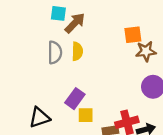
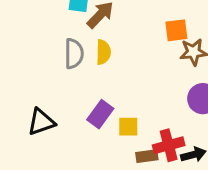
yellow square: (86, 115) -> (128, 127), moved
black triangle: (39, 118) -> (41, 122), moved

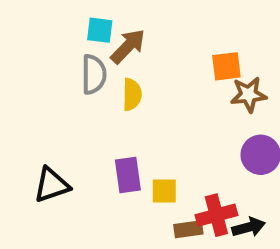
gray semicircle: (74, 54) -> (94, 74), moved
purple rectangle: (100, 114) -> (128, 175), turned -44

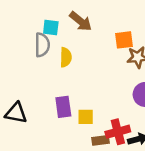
cyan square: (100, 30) -> (51, 27), moved
brown arrow: (128, 46) -> (81, 21), moved, turned 85
black triangle: (52, 185) -> (16, 113), turned 30

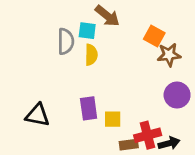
cyan square: (51, 27) -> (87, 31), moved
orange square: (124, 40) -> (154, 36), turned 36

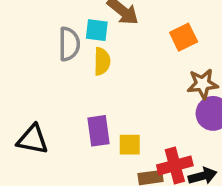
orange square: (154, 36) -> (184, 37), turned 35
brown star: (169, 55) -> (203, 84), moved

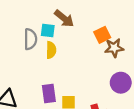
brown star: (203, 84) -> (114, 48), moved

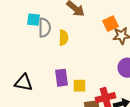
cyan square: (48, 30) -> (34, 20), moved

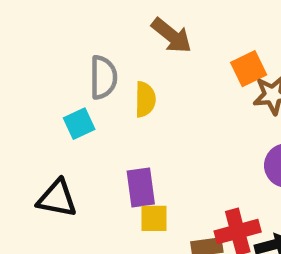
cyan square: (34, 20) -> (79, 124), moved, turned -32
yellow square: (80, 86) -> (154, 218), moved

